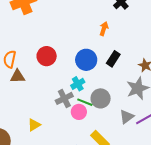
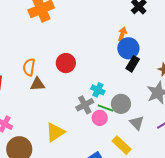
blue circle: (86, 60) -> (128, 48), moved
cyan cross: (78, 84) -> (98, 90), turned -32
gray triangle: (127, 117) -> (137, 123), moved, turned -35
yellow triangle: (34, 125) -> (55, 132), size x1.5

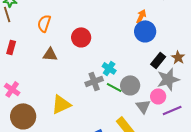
black rectangle: (133, 64) -> (158, 60), moved
orange semicircle: (29, 67) -> (44, 23), moved
pink circle: (100, 118) -> (158, 96), moved

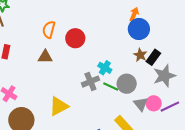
orange semicircle: (44, 23) -> (49, 30), moved
brown star: (178, 57) -> (140, 55), moved
pink circle: (158, 96) -> (154, 103), moved

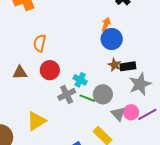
orange semicircle: (49, 30) -> (40, 43), moved
red circle: (75, 38) -> (50, 70), moved
black rectangle: (153, 57) -> (128, 66), turned 49

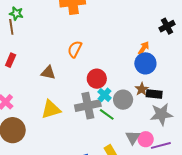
red circle: (50, 70) -> (97, 79), moved
gray cross: (67, 94) -> (88, 106), size x1.4
gray circle: (103, 94) -> (123, 100), moved
yellow triangle: (36, 121) -> (51, 109), moved

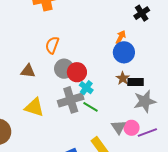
gray circle: (123, 100) -> (64, 69), moved
yellow triangle: (51, 109) -> (34, 107), turned 40

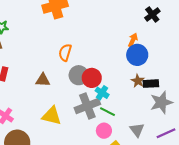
pink circle: (132, 128) -> (104, 131), moved

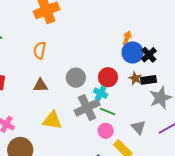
black cross: (152, 15) -> (149, 55), moved
orange semicircle: (65, 53) -> (40, 50), moved
red circle: (92, 78) -> (108, 77), moved

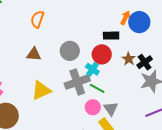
blue circle: (133, 52) -> (139, 22), moved
black cross: (149, 55) -> (145, 62), moved
black rectangle: (149, 80) -> (111, 36), moved
yellow triangle: (52, 120) -> (41, 90), turned -40
gray triangle: (138, 127) -> (111, 109), moved

